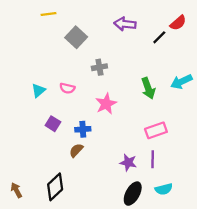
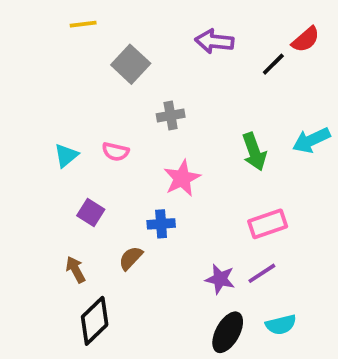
blue cross: (83, 129) -> (161, 224), moved
purple line: (153, 159) -> (262, 273), turned 56
brown arrow: (16, 190) -> (76, 270), moved

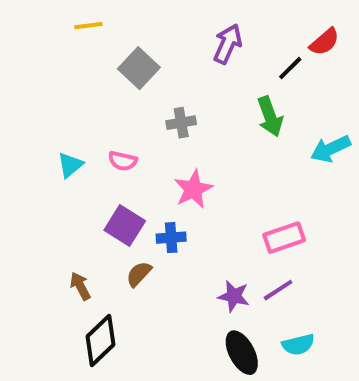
purple arrow: (214, 41) -> (228, 44), turned 108
green arrow: (254, 152) -> (270, 117), moved
purple square: (91, 212) -> (125, 225), moved, size x1.4
black ellipse: (228, 332) -> (242, 353), turned -57

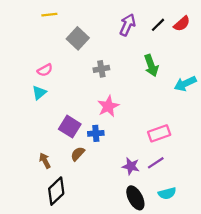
black line: (290, 68) -> (158, 25), moved
pink semicircle: (123, 161) -> (45, 70), moved, turned -42

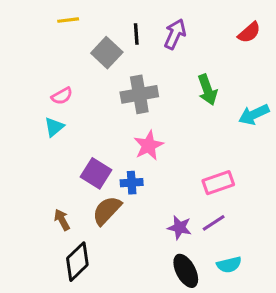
black line: (158, 25) -> (136, 34), moved, turned -49
gray cross: (101, 69) -> (139, 94), size x1.6
brown semicircle: (78, 154) -> (107, 210), size x1.5

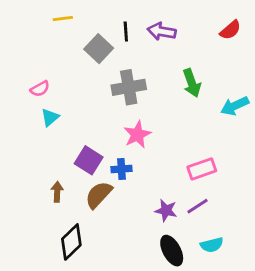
purple arrow: (175, 34) -> (162, 31), turned -104
pink semicircle: (62, 96) -> (40, 89), moved
brown arrow: (62, 220) -> (57, 192), moved, turned 30

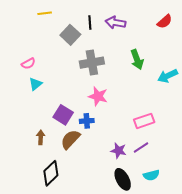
pink star: (137, 135) -> (98, 96), turned -30

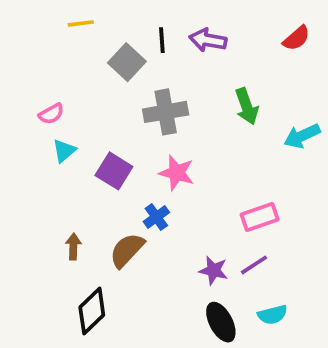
purple square: (63, 115) -> (114, 171), moved
blue cross: (87, 121) -> (156, 217), turned -32

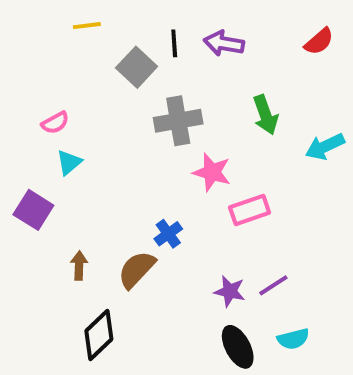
purple square: (114, 171) -> (33, 210), moved
pink star: (177, 173) -> (212, 172), moved
pink rectangle: (260, 217) -> (250, 210), moved

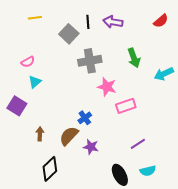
yellow line: (87, 26) -> (35, 18), moved
purple star: (230, 291) -> (91, 147), moved

